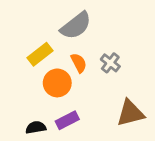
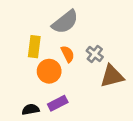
yellow rectangle: (40, 54) -> (34, 47), turned -45
brown triangle: (130, 113) -> (112, 76), moved

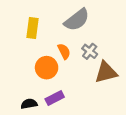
gray semicircle: (65, 22) -> (77, 20), moved
yellow rectangle: (34, 47) -> (33, 28), moved

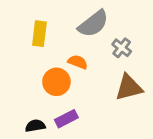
orange semicircle: (64, 51) -> (78, 62), turned -42
gray cross: (90, 51) -> (122, 48), moved

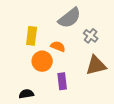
yellow rectangle: (39, 34) -> (32, 36), moved
purple rectangle: (66, 119) -> (62, 81), moved, turned -70

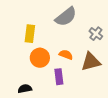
gray cross: (91, 36) -> (96, 34), moved
orange semicircle: (58, 46) -> (66, 55), moved

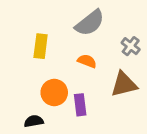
orange semicircle: (66, 55) -> (87, 61), moved
orange circle: (40, 58) -> (54, 93), moved

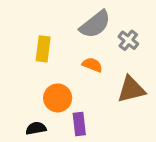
gray cross: (131, 46) -> (128, 40), moved
purple rectangle: (80, 105) -> (79, 124), moved

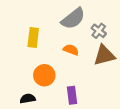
brown triangle: (131, 89) -> (104, 55), moved
purple rectangle: (79, 124) -> (72, 95), moved

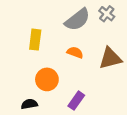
gray cross: (99, 31) -> (107, 14), moved
purple rectangle: (72, 95) -> (76, 101), turned 42

